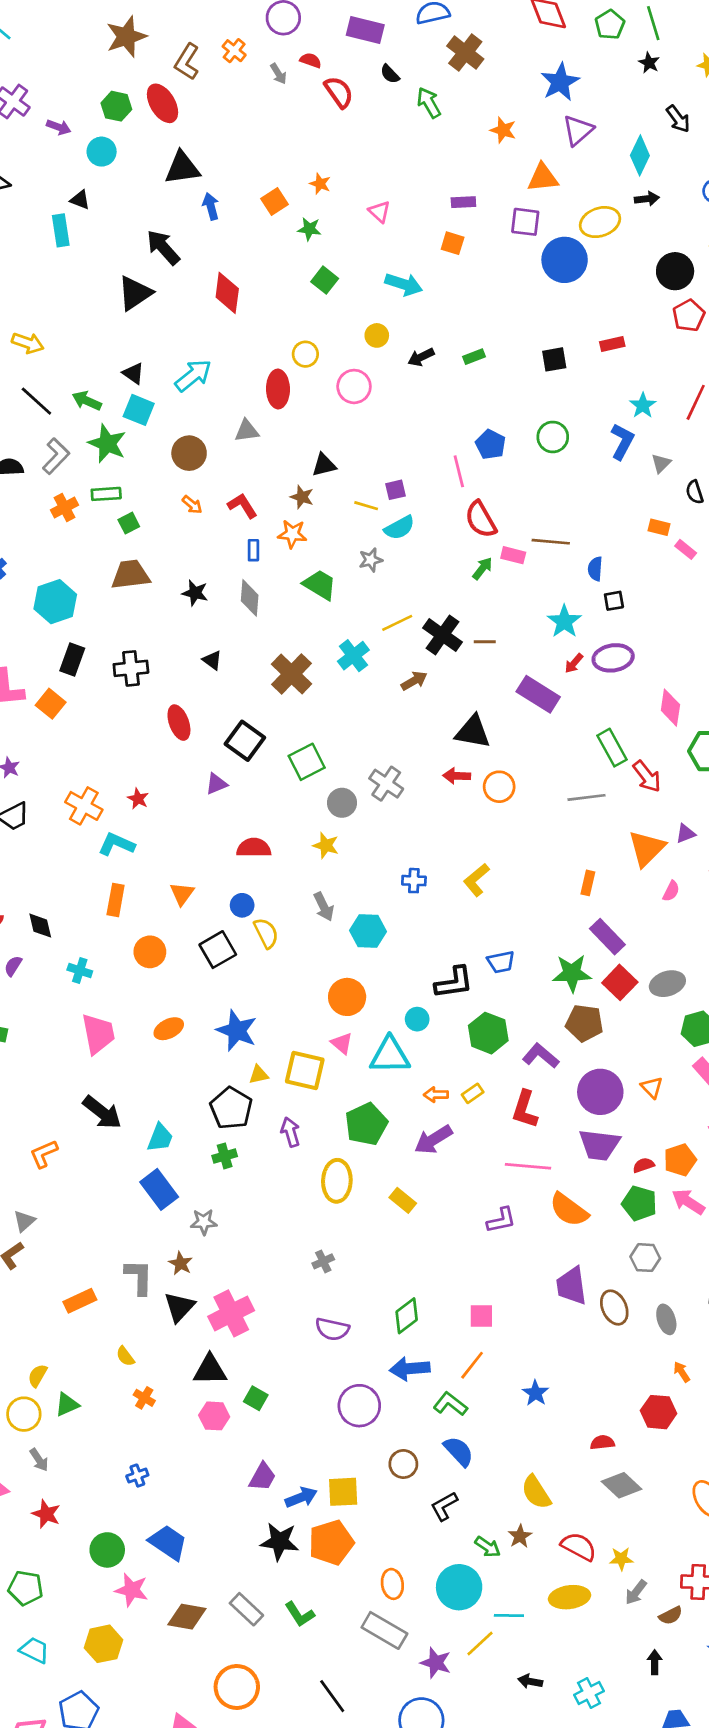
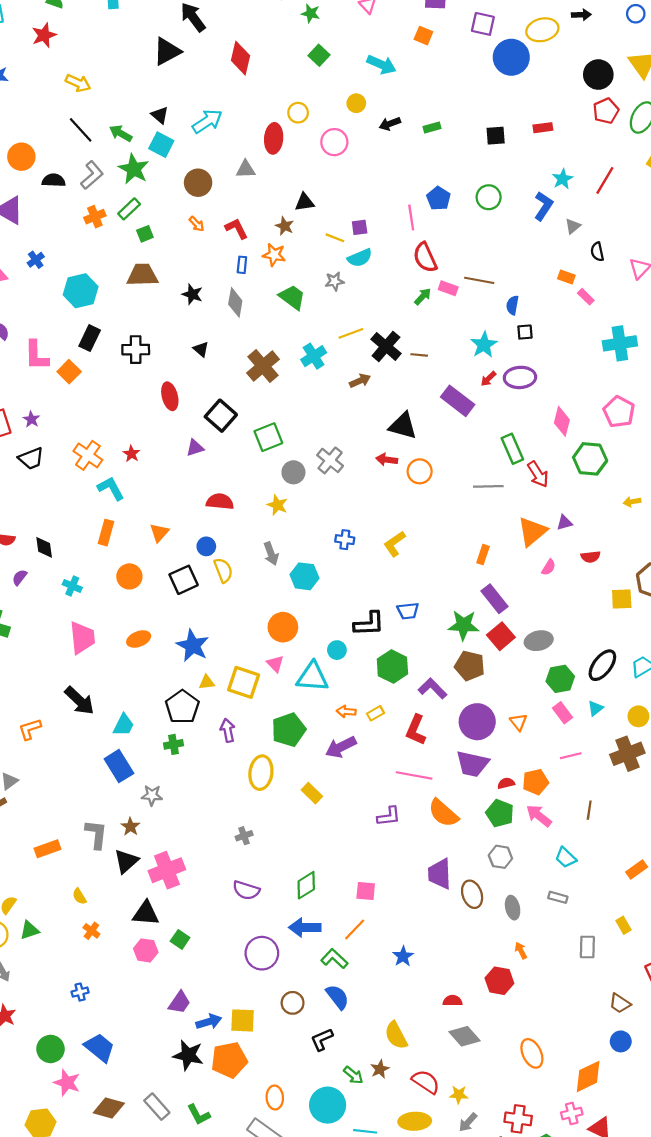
green rectangle: (106, 494) -> (129, 209), turned -45
cyan L-shape: (116, 844) -> (111, 488), turned 32

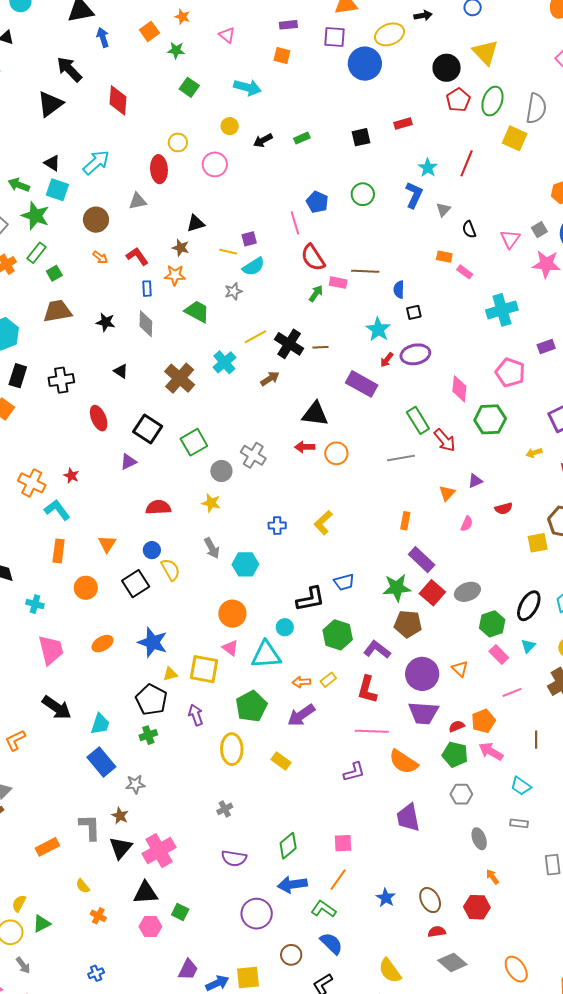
orange triangle: (532, 532) -> (447, 493), size x0.6
brown ellipse: (472, 894) -> (430, 900), moved

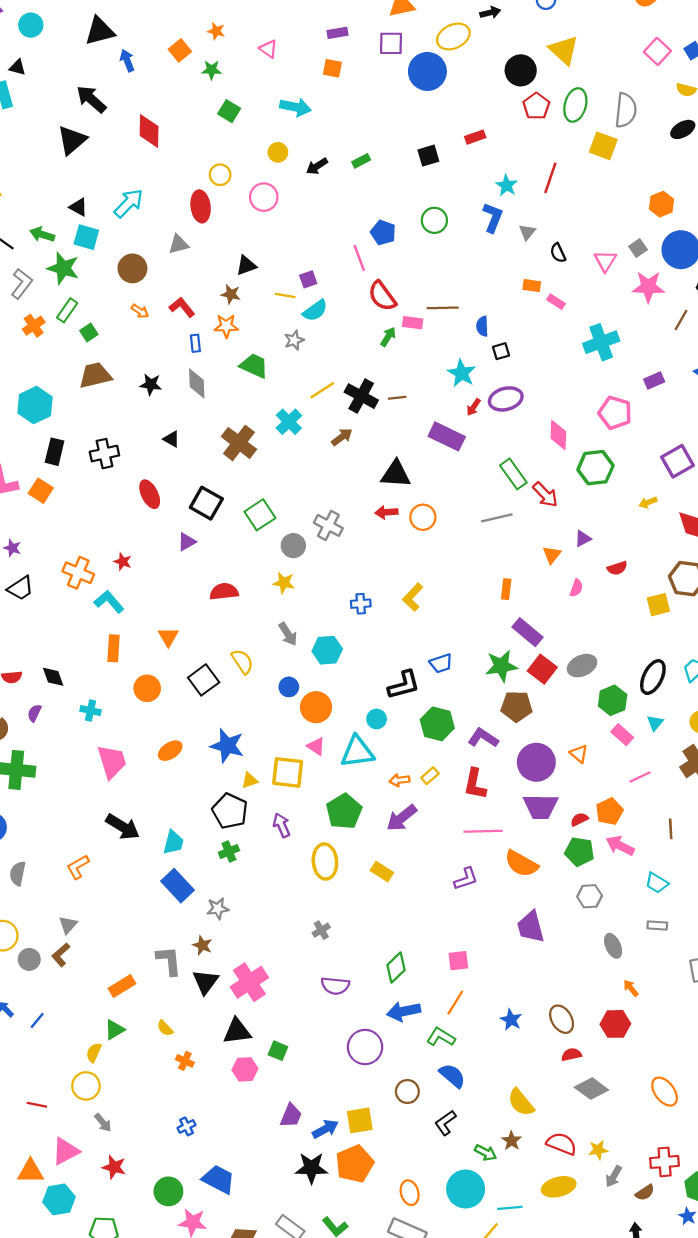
blue circle: (152, 550) -> (289, 687), moved
green triangle: (42, 924) -> (115, 1030), moved

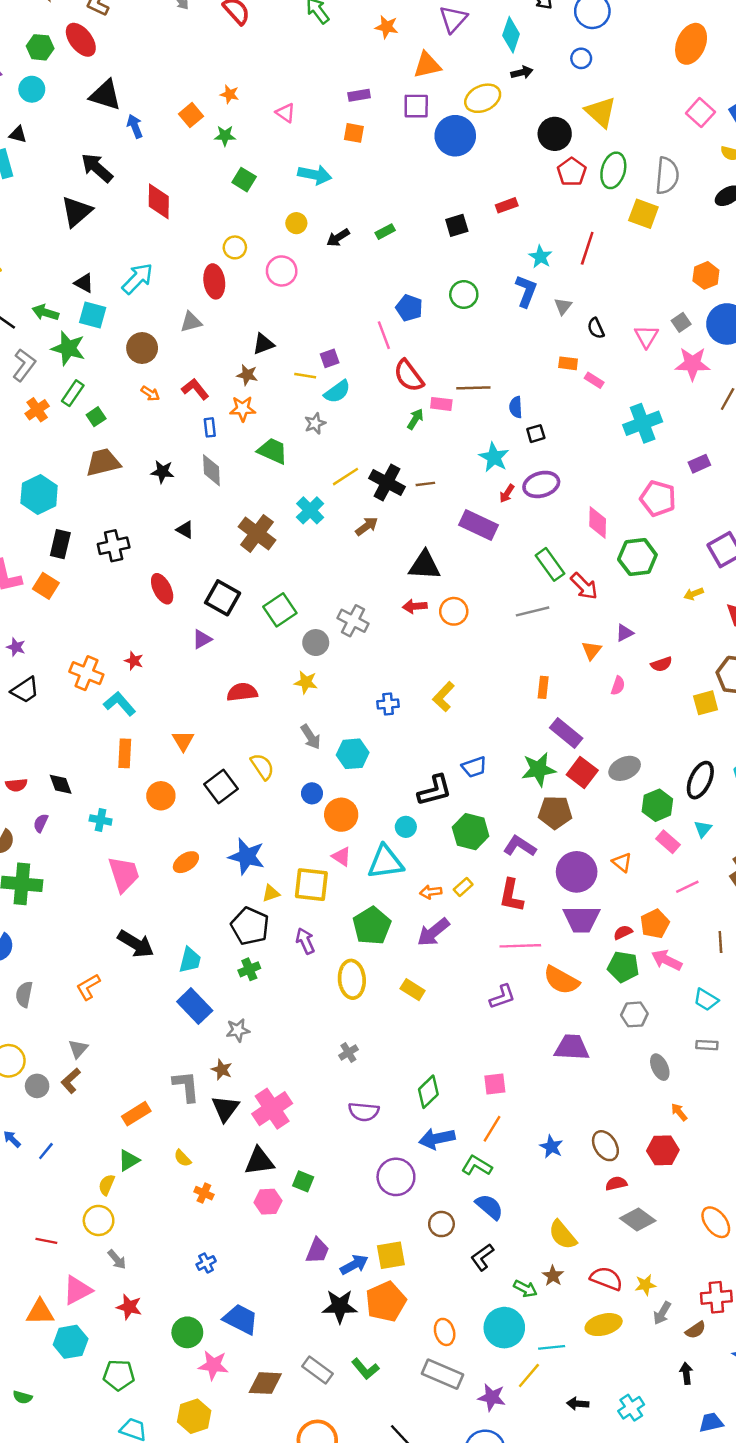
black triangle: (100, 31) -> (105, 95), turned 32
purple trapezoid: (531, 927) -> (572, 1047), turned 108

